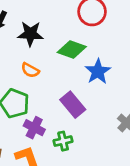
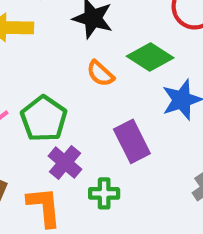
orange semicircle: (30, 70) -> (100, 73), moved

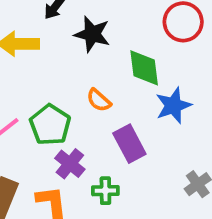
green diamond: (150, 57) -> (144, 68), turned 51
orange semicircle: (100, 73) -> (99, 100), moved

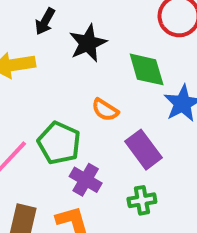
black star: (92, 34) -> (88, 43), turned -30
green cross: (105, 191) -> (142, 200), moved

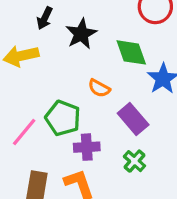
purple cross: (86, 180) -> (87, 147), turned -30
green cross: (142, 200) -> (134, 161), turned -35

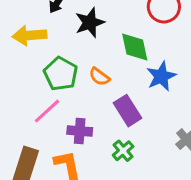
green pentagon: (63, 118) -> (61, 74), moved
pink line: (24, 132) -> (47, 111), moved

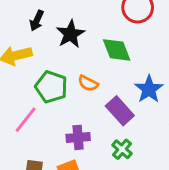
blue star: (161, 76) -> (149, 89), moved
pink line: (47, 111) -> (26, 120), moved

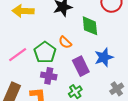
green pentagon: (51, 87) -> (45, 52), moved

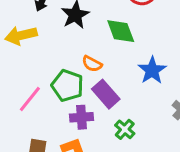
purple rectangle: (81, 66) -> (106, 94), moved

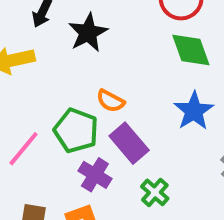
green diamond: (121, 31) -> (191, 50), moved
purple cross: (81, 117) -> (95, 175), turned 35

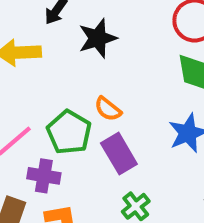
purple cross: (95, 175) -> (44, 176), moved, turned -32

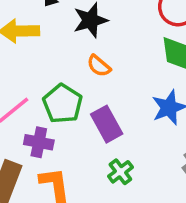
orange semicircle: (108, 109) -> (99, 66), moved

